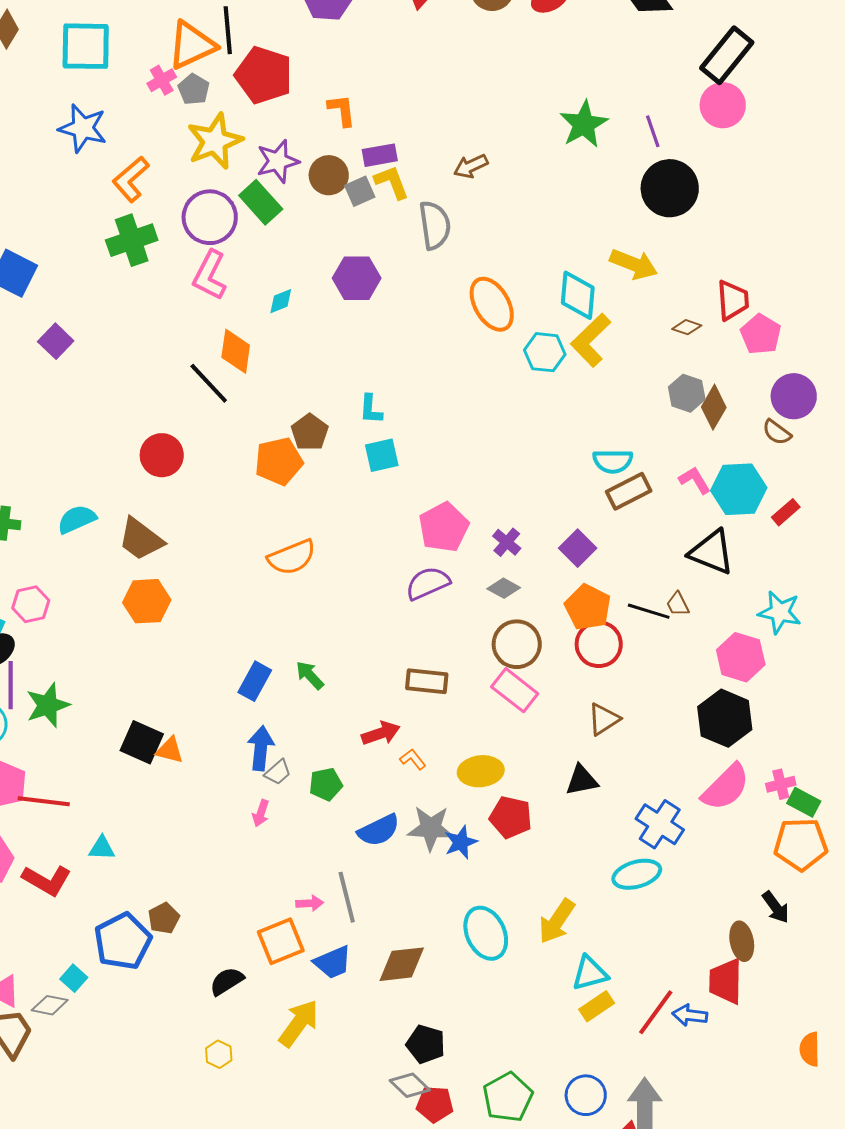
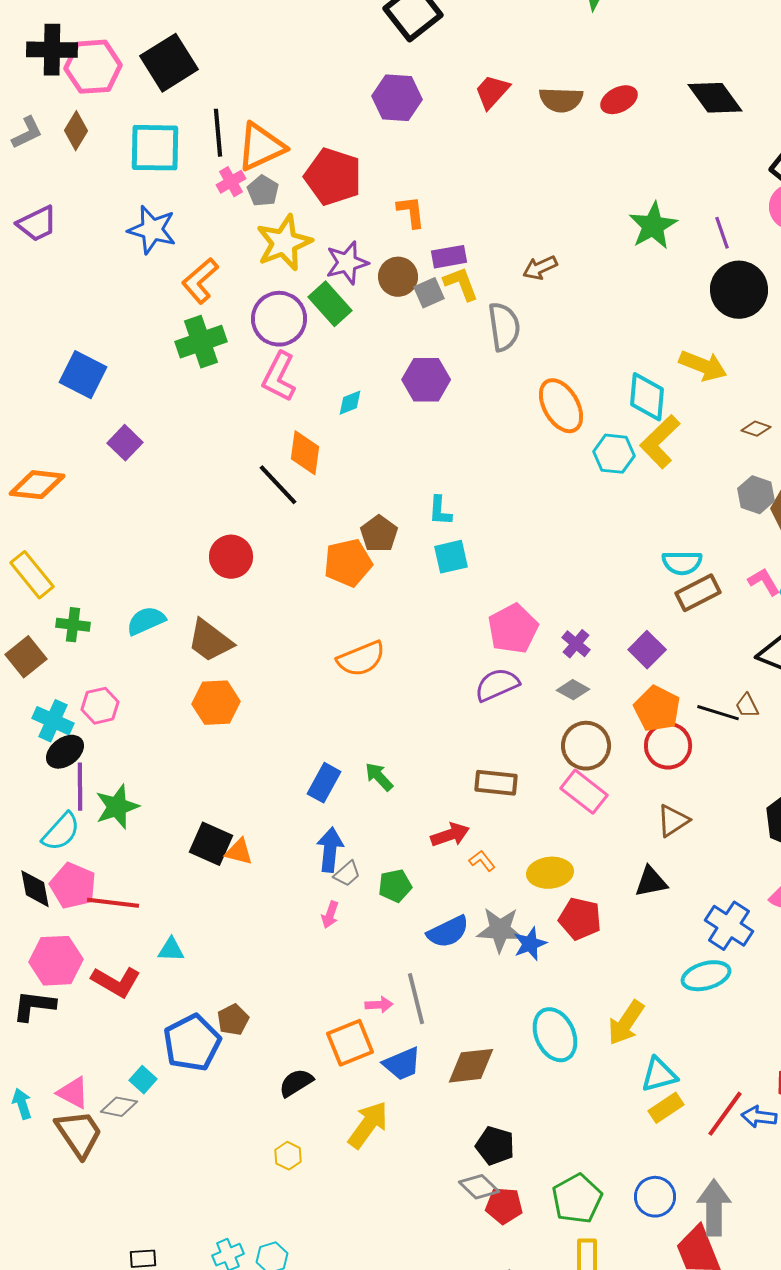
black line: (228, 30) -> (218, 133), moved

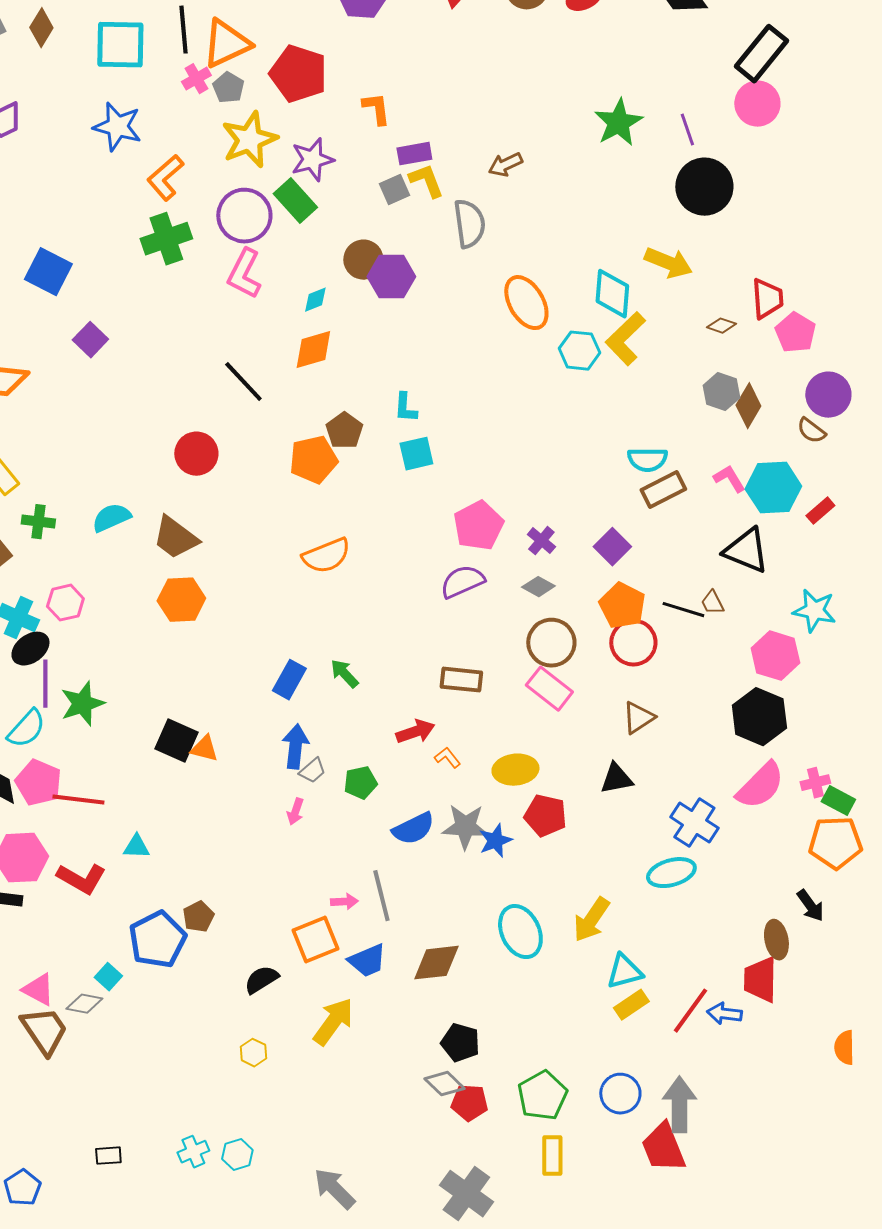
brown circle: (398, 277) -> (363, 260), moved
orange diamond: (305, 453) -> (313, 350), moved, turned 66

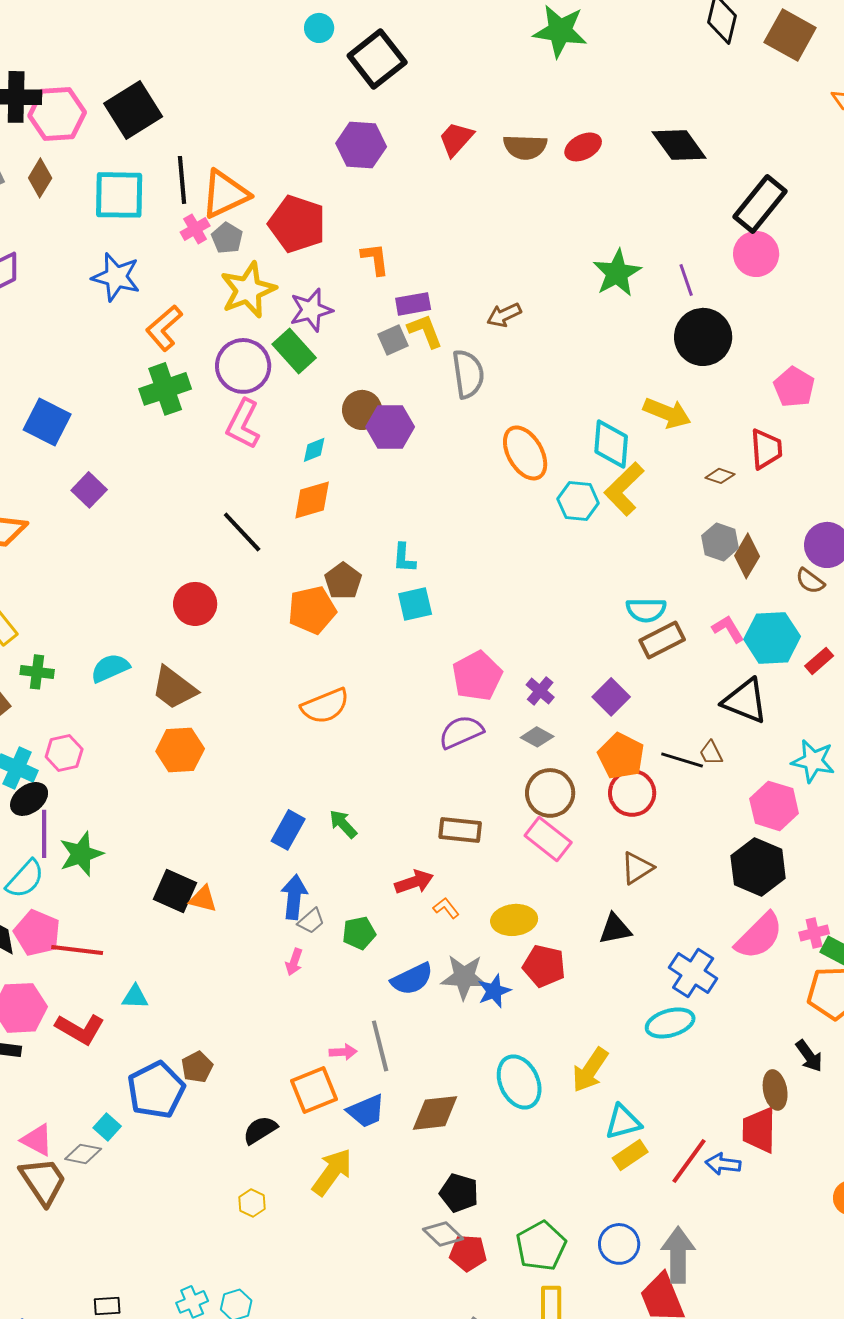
pink pentagon: (795, 333) -> (794, 387), moved

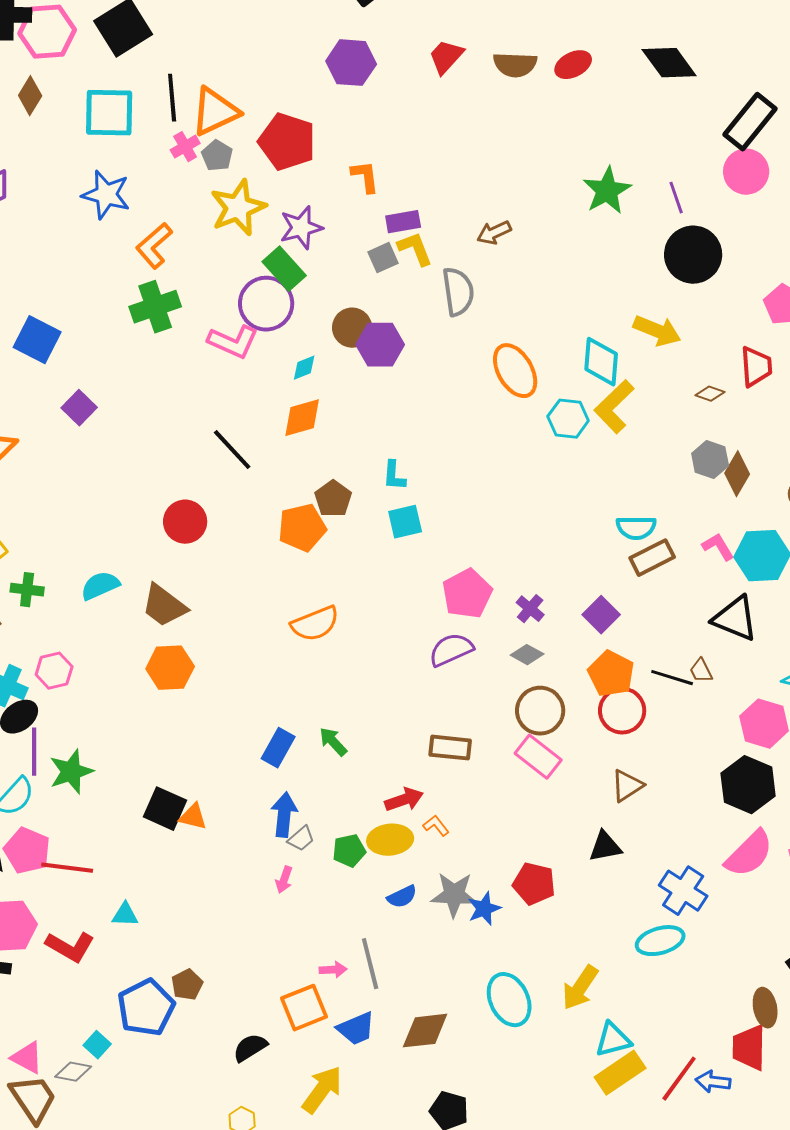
purple circle: (243, 366) -> (266, 304), moved
pink L-shape: (243, 424) -> (233, 342), turned -93
yellow ellipse: (514, 920) -> (390, 840), moved
blue semicircle: (412, 979) -> (402, 897), size x0.7
yellow rectangle: (630, 1155) -> (620, 1073), size x1.4

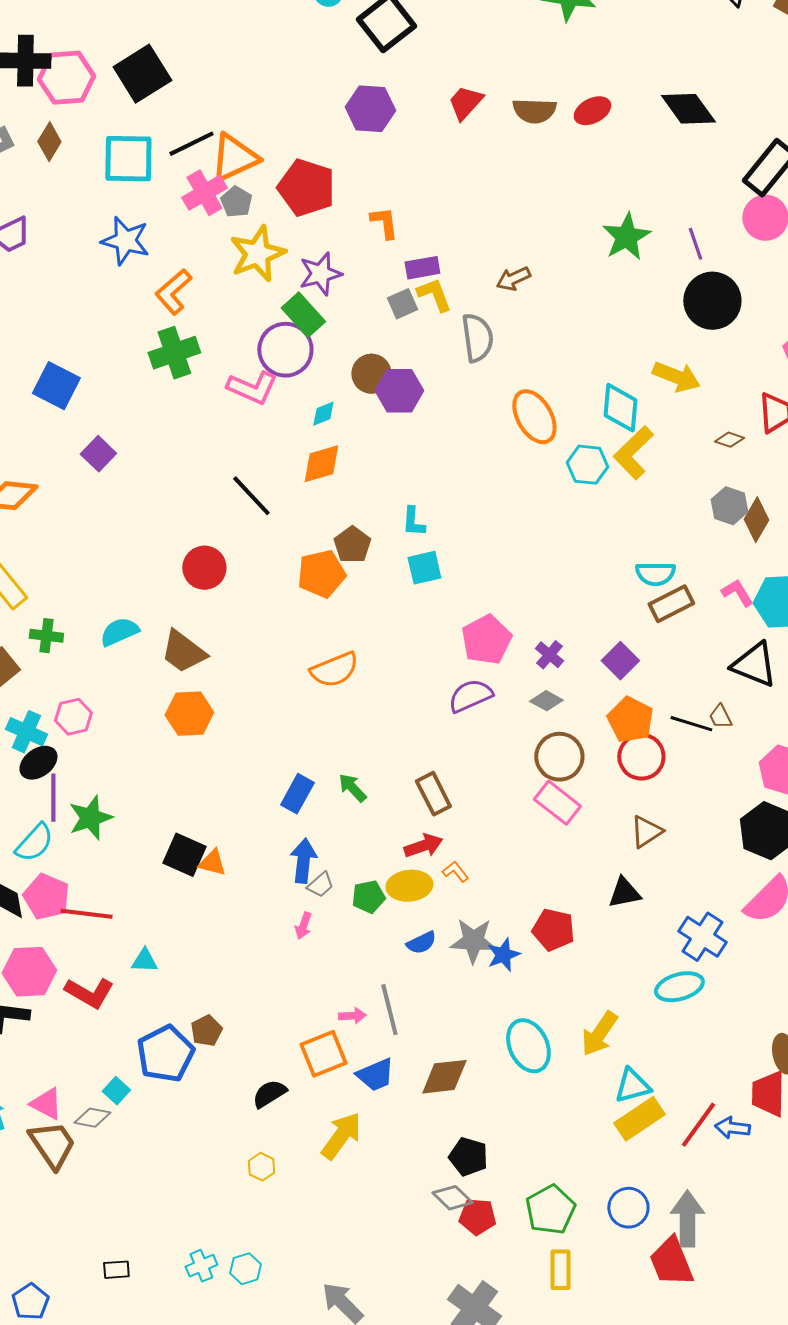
black line: (172, 98) -> (191, 144), turned 69
pink cross: (185, 147) -> (204, 193), size x1.5
brown rectangle: (450, 748) -> (433, 794), moved, turned 57

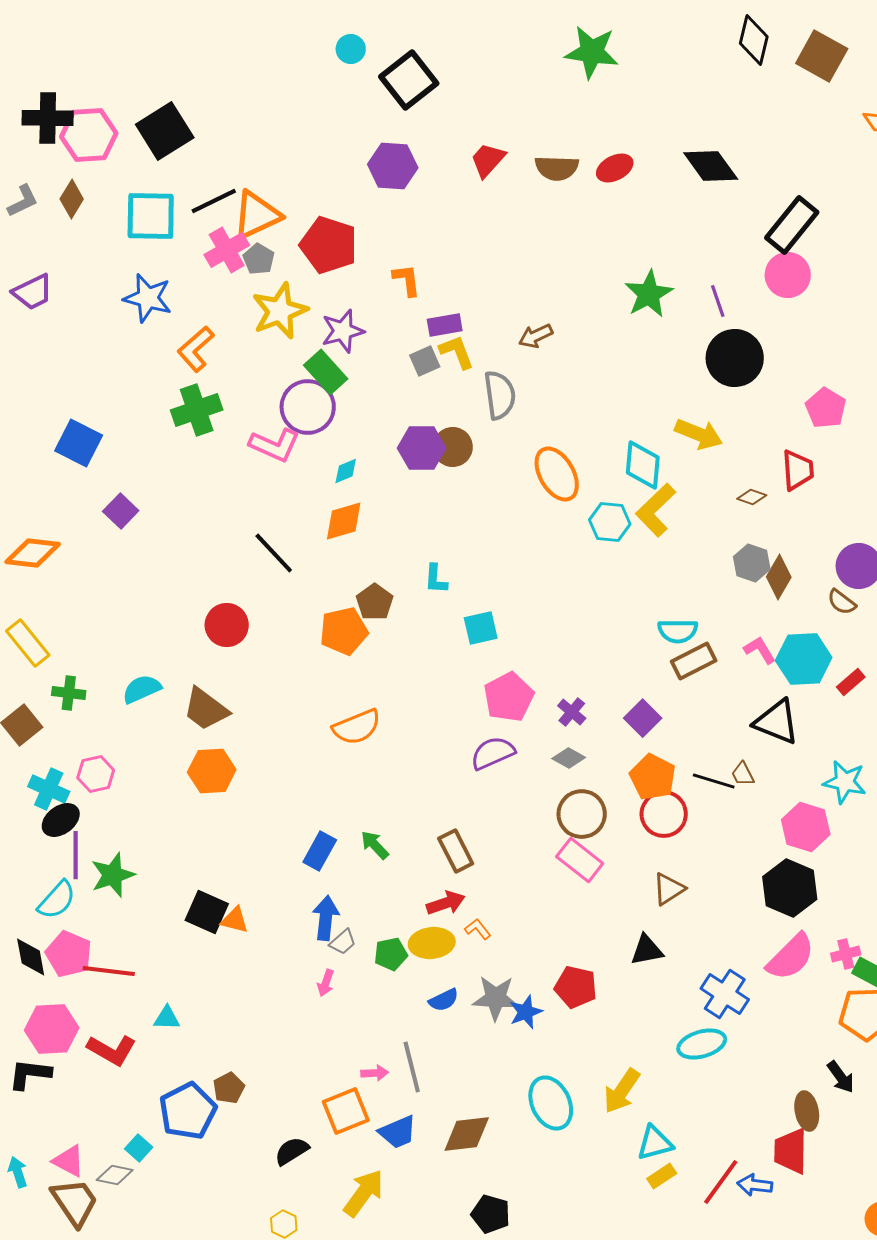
brown circle: (371, 374) -> (453, 447), moved
cyan square: (424, 568) -> (481, 628), moved
yellow rectangle: (639, 1119) -> (662, 1176), size x0.6

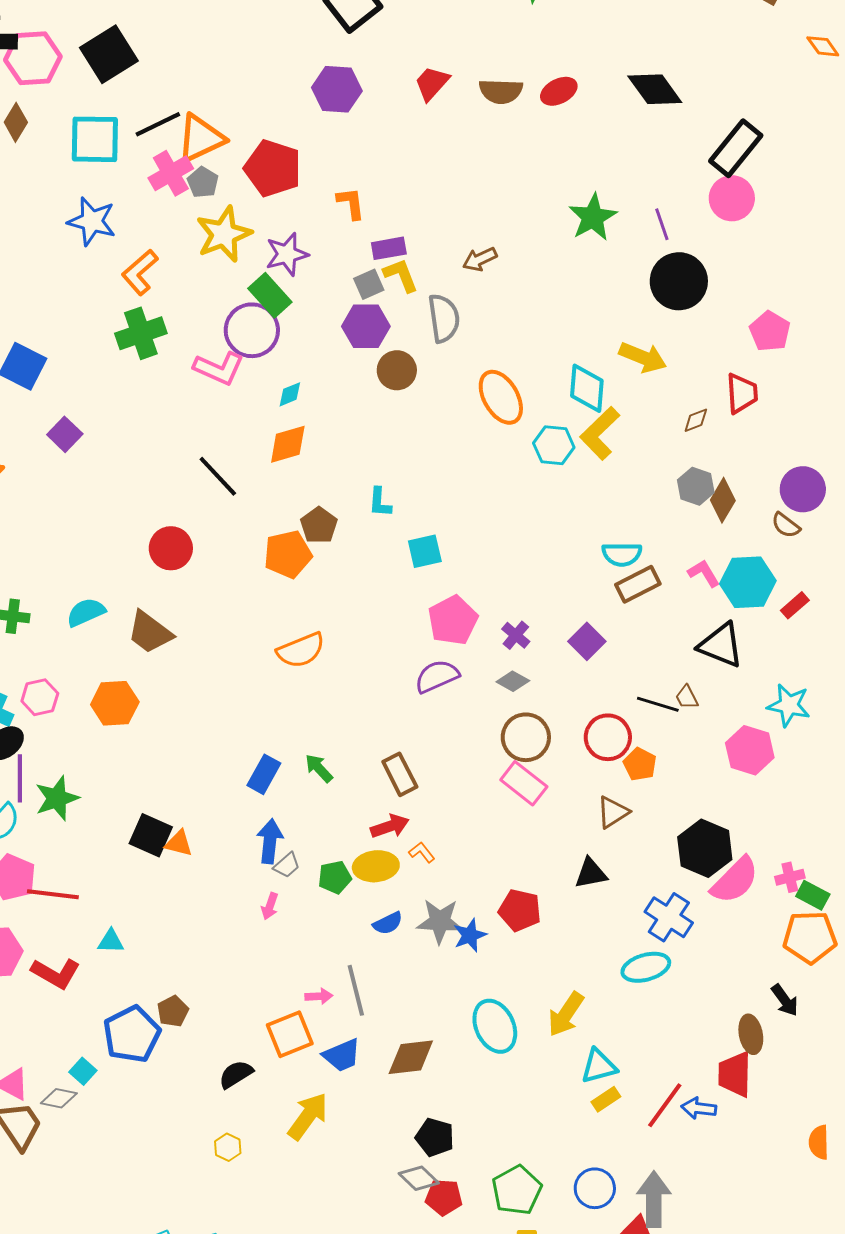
purple hexagon: (422, 448) -> (366, 326), moved
brown diamond: (752, 497) -> (696, 420), turned -40
orange hexagon: (212, 771) -> (115, 703), moved
orange pentagon: (653, 777) -> (640, 764), moved, size x0.7
black hexagon: (790, 888) -> (705, 848), moved

